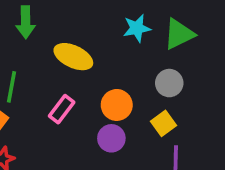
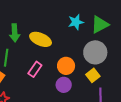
green arrow: (26, 22) -> (15, 33), moved
gray circle: (169, 83) -> (95, 52), size x1.5

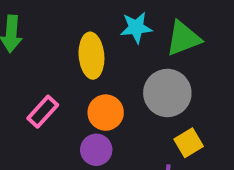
yellow ellipse: (41, 39) -> (91, 56), moved, turned 55
yellow square: (93, 75) -> (189, 143), moved

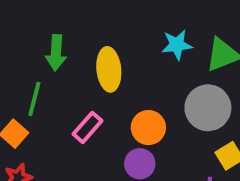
yellow ellipse: (91, 56) -> (109, 69), moved

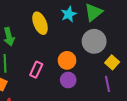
yellow ellipse: (109, 69) -> (40, 23), moved

